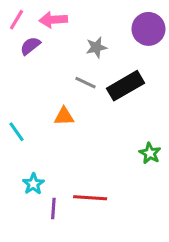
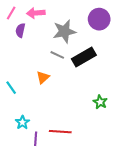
purple semicircle: (30, 46) -> (20, 30), turned -40
gray star: (96, 47) -> (64, 31), size x1.6
orange triangle: (64, 116) -> (43, 77), turned -40

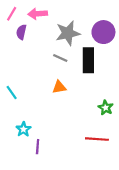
purple circle: (99, 19) -> (103, 32), moved
black rectangle: (84, 57) -> (88, 60), turned -60
orange triangle: (43, 77) -> (59, 87), moved, turned 32
red line: (60, 132) -> (97, 139), moved

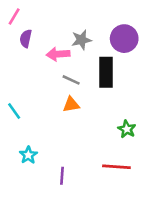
pink arrow: (38, 14) -> (58, 54), moved
gray star: (68, 33) -> (81, 40), size x0.7
gray line: (60, 58) -> (71, 80), moved
purple line: (38, 147) -> (62, 176), moved

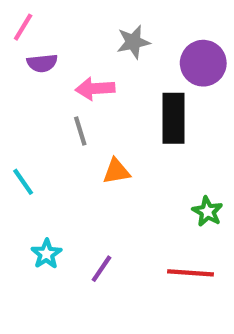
purple semicircle: (26, 39) -> (42, 63), turned -108
gray star: (81, 40) -> (133, 42), moved
gray line: (71, 80) -> (80, 131), moved, turned 48
purple line: (62, 176) -> (101, 269), moved, turned 30

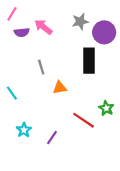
gray star: (133, 42) -> (80, 22), moved
pink arrow: (95, 89) -> (43, 27), moved, turned 42
red line: (191, 273) -> (84, 120), moved, turned 30

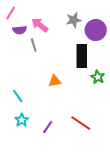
gray line: (41, 67) -> (34, 45), moved
cyan line: (12, 93) -> (18, 96), moved
green star: (106, 108) -> (98, 77), moved
red line: (84, 120) -> (81, 123), moved

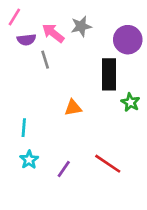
gray star: (74, 20) -> (81, 26), moved
cyan line: (18, 96) -> (24, 128), turned 40

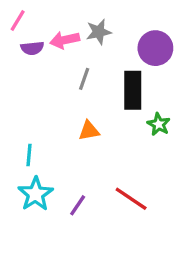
pink arrow: (53, 33) -> (65, 40), turned -50
gray line: (45, 60) -> (84, 79), moved, turned 36
cyan star: (29, 160) -> (36, 194), size x1.5

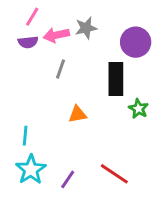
pink line: (18, 21) -> (32, 17), moved
gray line: (84, 79) -> (61, 69), moved

